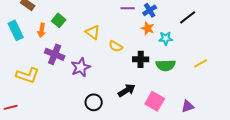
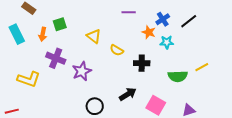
blue cross: (150, 10) -> (163, 19), moved
green square: (59, 20) -> (60, 24), turned 32
green semicircle: (166, 65) -> (178, 76), moved

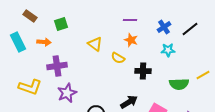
green square: (60, 24) -> (61, 24), moved
orange star: (149, 32) -> (131, 40), moved
orange arrow: (43, 34) -> (44, 42), turned -96
purple cross: (56, 58) -> (57, 66), turned -30
purple star: (82, 71) -> (67, 93), moved

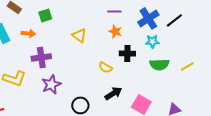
blue cross: (164, 27) -> (148, 18), size x1.5
yellow semicircle: (118, 58) -> (105, 67), moved
black cross: (143, 71) -> (127, 53), moved
green semicircle: (179, 84) -> (159, 64), moved

